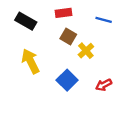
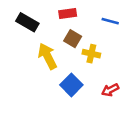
yellow cross: (86, 51) -> (91, 54), turned -35
yellow arrow: (30, 61) -> (48, 56), moved

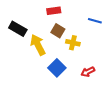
blue line: (110, 21) -> (95, 21), moved
black rectangle: (27, 22) -> (18, 29), moved

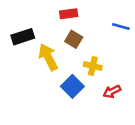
black rectangle: (18, 29) -> (23, 37), turned -48
yellow cross: (73, 43) -> (93, 66), moved

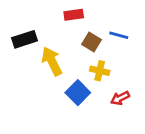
blue line: (121, 26) -> (119, 35), moved
brown square: (74, 39) -> (91, 42), moved

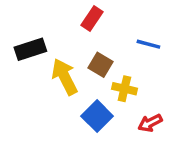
red rectangle: (74, 15) -> (92, 19), turned -48
brown square: (91, 42) -> (101, 65), moved

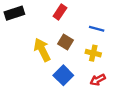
black rectangle: (30, 49) -> (14, 13), moved
yellow cross: (124, 89) -> (93, 53), moved

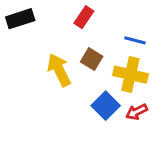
yellow cross: (93, 53) -> (130, 75), size x1.5
blue square: (63, 75) -> (106, 106), moved

